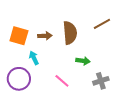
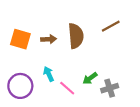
cyan arrow: (34, 58) -> (49, 74), moved
green arrow: (83, 61) -> (90, 78), moved, turned 136

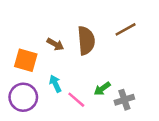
orange square: (20, 39) -> (26, 60), moved
brown arrow: (49, 39) -> (55, 44), turned 32

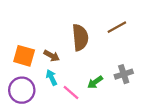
brown arrow: (55, 44) -> (52, 56), moved
gray cross: (124, 100) -> (124, 74), moved

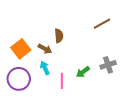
brown semicircle: (80, 37) -> (59, 36), moved, size x0.6
orange square: (24, 56) -> (21, 49), turned 36
pink line: (71, 92) -> (62, 81), turned 49

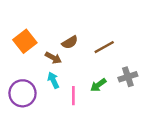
brown line: (102, 24) -> (104, 47), moved
brown semicircle: (59, 36) -> (70, 42), turned 64
orange square: (21, 49) -> (25, 41), moved

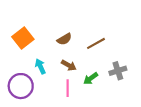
brown arrow: (53, 58) -> (69, 65), moved
cyan arrow: (53, 80) -> (40, 66), moved

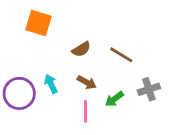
orange square: (23, 38) -> (39, 23), moved, turned -35
brown line: (96, 43) -> (121, 55), turned 60
purple circle: (21, 86) -> (19, 93), moved

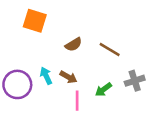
brown arrow: (87, 82) -> (69, 77), moved

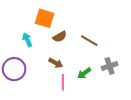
orange square: (35, 21) -> (45, 18), moved
cyan arrow: (46, 76) -> (27, 40), moved

